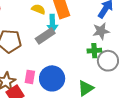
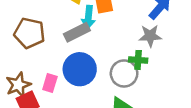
gray circle: (108, 61) -> (124, 73), moved
blue circle: (52, 78) -> (80, 69), moved

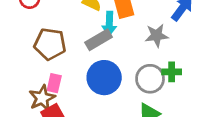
gray star: (150, 36) -> (157, 36), moved
green cross: (138, 60) -> (172, 72), moved
pink rectangle: (50, 83) -> (54, 83), moved

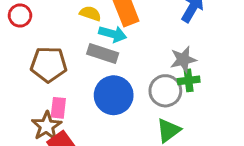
cyan arrow: (109, 24) -> (113, 34), turned -70
gray star: (157, 36) -> (183, 60), moved
gray rectangle: (99, 40) -> (103, 54), turned 55

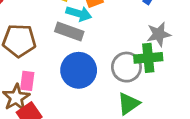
gray star: (183, 60) -> (159, 34), moved
green cross: (189, 80) -> (148, 58), size x1.4

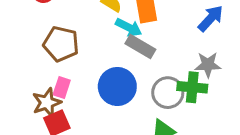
gray rectangle: (69, 32) -> (140, 47), moved

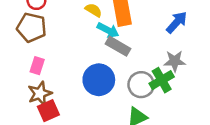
brown pentagon: (61, 44) -> (32, 27), moved
pink rectangle: (62, 87) -> (37, 66), moved
green cross: (192, 87) -> (162, 80), turned -35

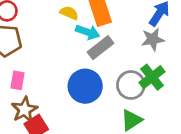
gray rectangle: (118, 46) -> (101, 48), turned -60
gray star: (175, 61) -> (153, 39), moved

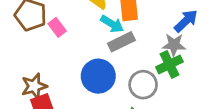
green cross: (152, 77) -> (169, 64), moved
pink rectangle: (17, 80) -> (57, 27), moved, turned -60

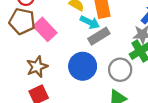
pink rectangle: (57, 27) -> (45, 29), size x1.5
brown star: (34, 86) -> (37, 67), moved

